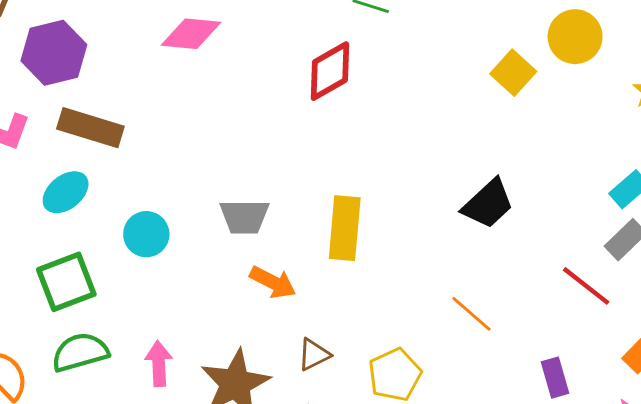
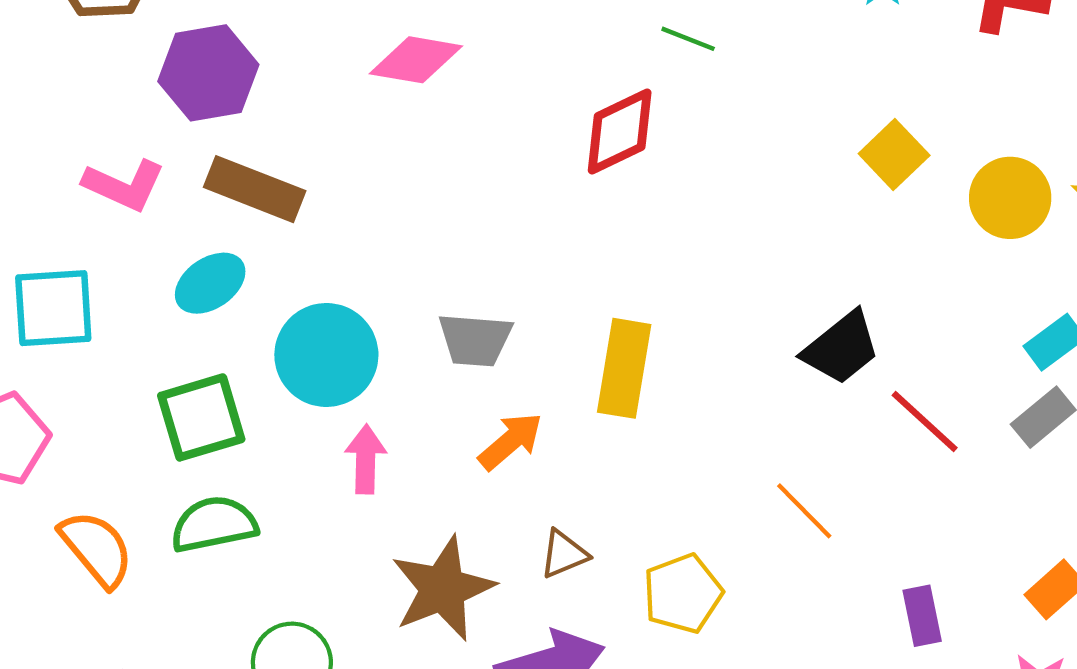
yellow circle: (575, 37) -> (1010, 198), moved
cyan circle: (146, 234) -> (326, 355), size x1.5
orange arrow: (273, 282) -> (510, 441), turned -72
red line: (586, 286) -> (925, 421), moved
pink arrow: (159, 364) -> (366, 459), moved

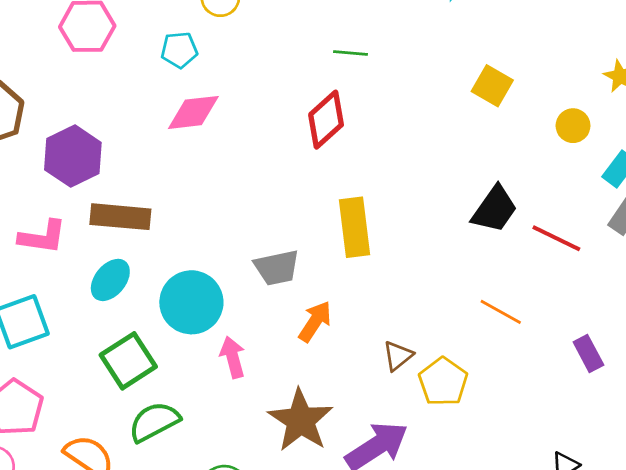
yellow circle: (1010, 198) -> (573, 126), moved, size x0.7
yellow rectangle: (624, 368) -> (354, 227), moved
brown triangle: (564, 554) -> (398, 356), moved

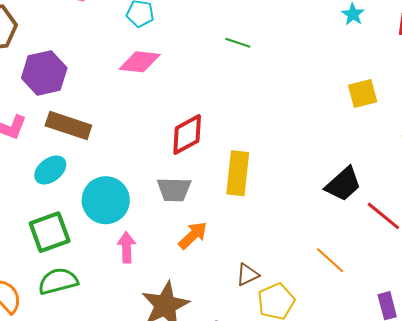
green line: (350, 53) -> (238, 43), moved
yellow square: (492, 86) -> (363, 94), turned 32
red diamond: (326, 120) -> (187, 134), moved

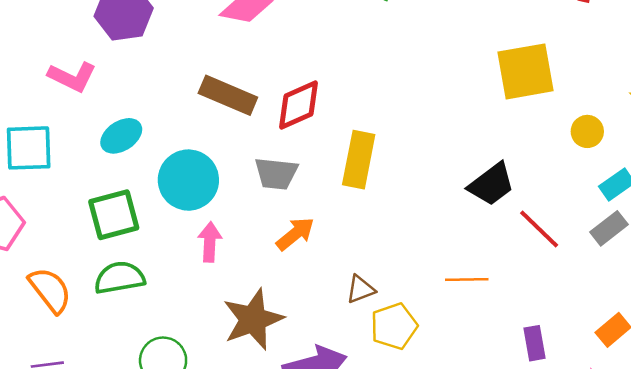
yellow square: (363, 94) -> (525, 71), size x1.6
brown rectangle: (68, 125) -> (228, 95), moved
orange line: (330, 260) -> (467, 280), turned -48

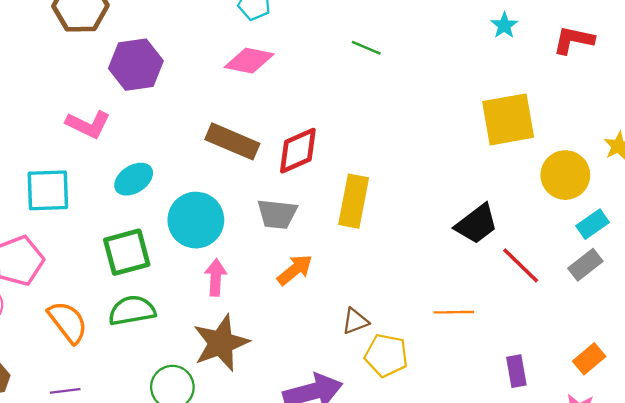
yellow circle: (587, 131) -> (565, 175), size x1.6
brown star: (253, 319) -> (221, 343), moved
yellow pentagon: (394, 326) -> (386, 355), turned 30

